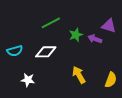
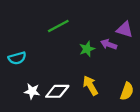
green star: (76, 35) -> (87, 49), moved
white diamond: (46, 52) -> (57, 91), moved

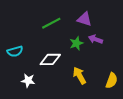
purple triangle: (125, 29) -> (84, 19), moved
white diamond: (57, 91) -> (50, 59), moved

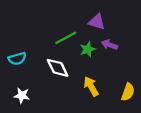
green line: (51, 23) -> (66, 38), moved
white diamond: (50, 59) -> (58, 68), turned 65
white star: (28, 81) -> (22, 95), moved

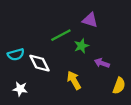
purple arrow: (109, 45) -> (102, 63), moved
white diamond: (58, 68) -> (39, 63), moved
yellow arrow: (91, 86) -> (74, 80), moved

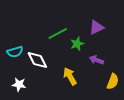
purple triangle: (90, 20) -> (96, 27), moved, turned -42

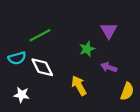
purple triangle: (96, 27) -> (109, 31), turned -35
green line: (58, 34) -> (40, 35), moved

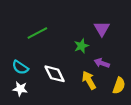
cyan semicircle: (17, 58) -> (20, 67), moved, turned 49
white diamond: (42, 67) -> (55, 74), moved
yellow arrow: (79, 86) -> (89, 80), moved

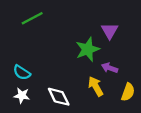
green line: (37, 33) -> (32, 18), moved
green star: (81, 46) -> (88, 49), size x1.5
white diamond: (55, 74) -> (59, 97), moved

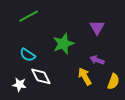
green star: (88, 49) -> (63, 44), moved
cyan semicircle: (22, 72) -> (28, 55), moved
white diamond: (59, 97) -> (41, 76), moved

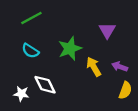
cyan semicircle: (28, 55) -> (30, 51), moved
purple arrow: (97, 60) -> (120, 67), moved
yellow arrow: (85, 76) -> (94, 67), moved

